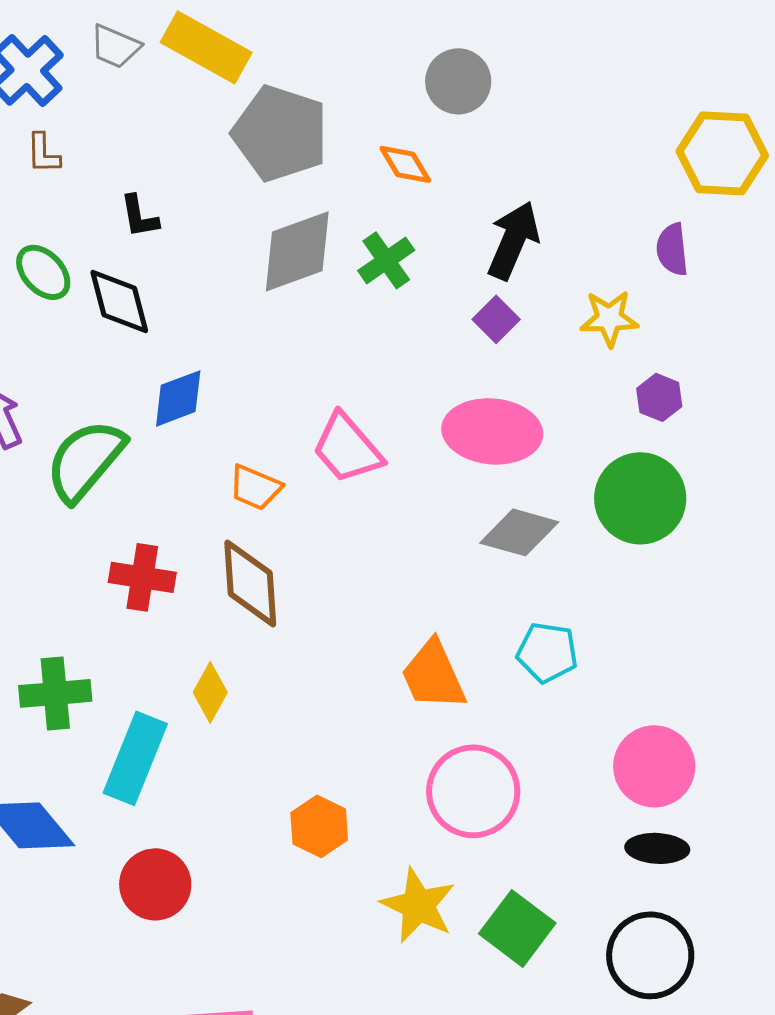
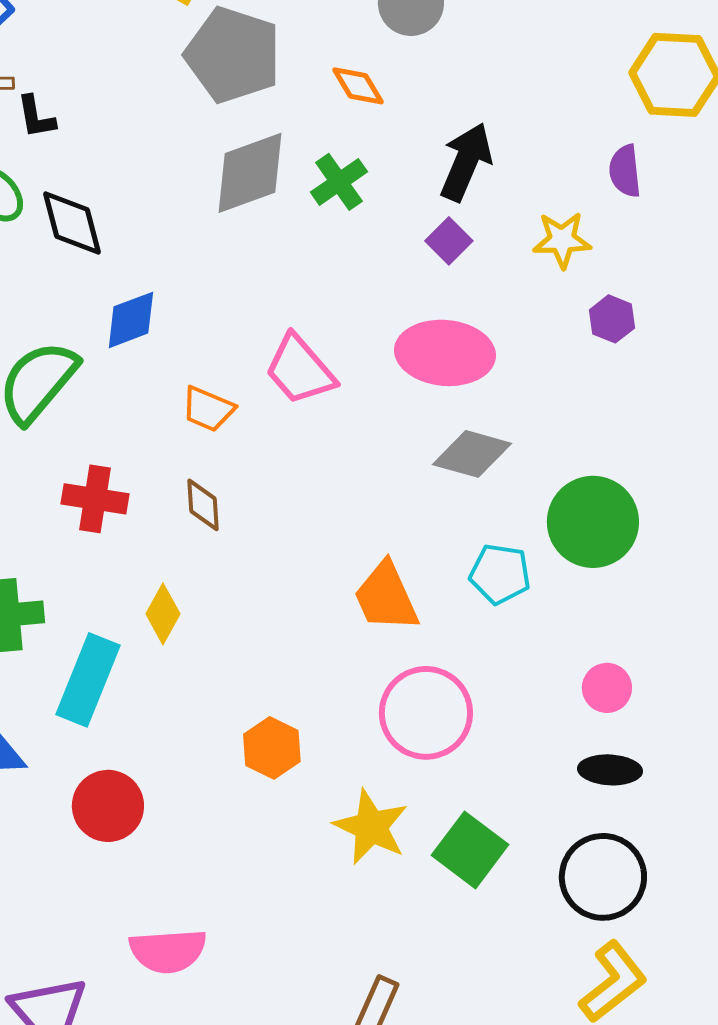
black L-shape: (139, 216) -> (36, 117), moved
green circle: (640, 498) -> (593, 522), moved
brown diamond: (250, 583) -> (203, 505), size x0.6
pink circle: (654, 766) -> (607, 688), size x0.6

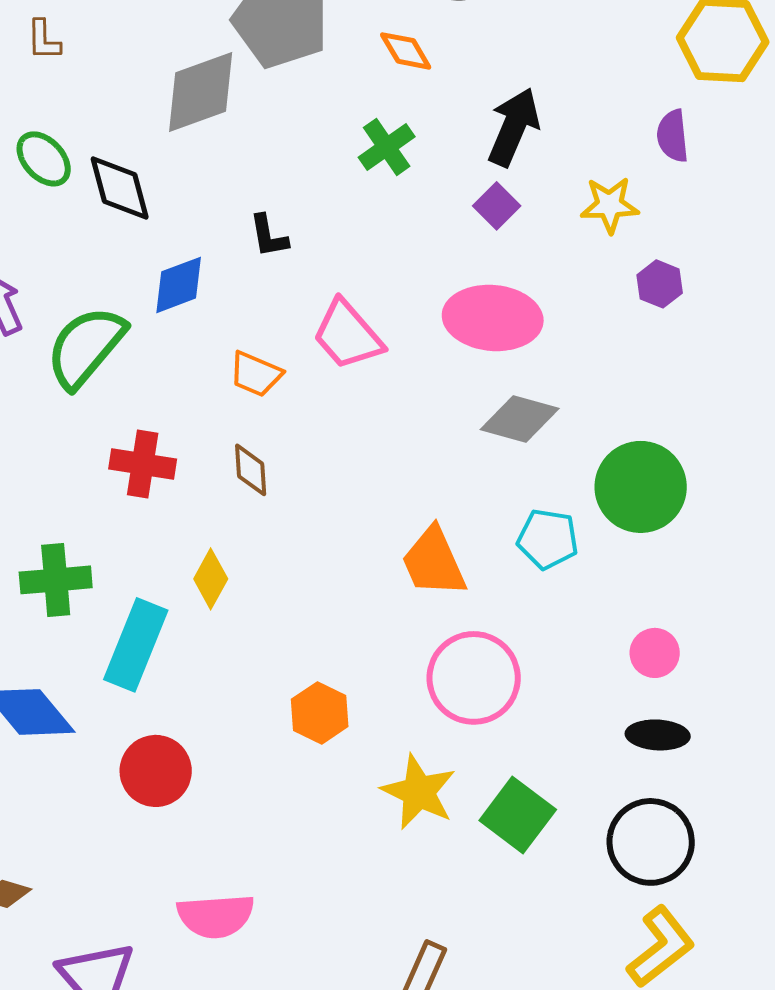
black L-shape: (36, 117) -> (269, 236), moved
gray diamond: (250, 173) -> (201, 92), moved

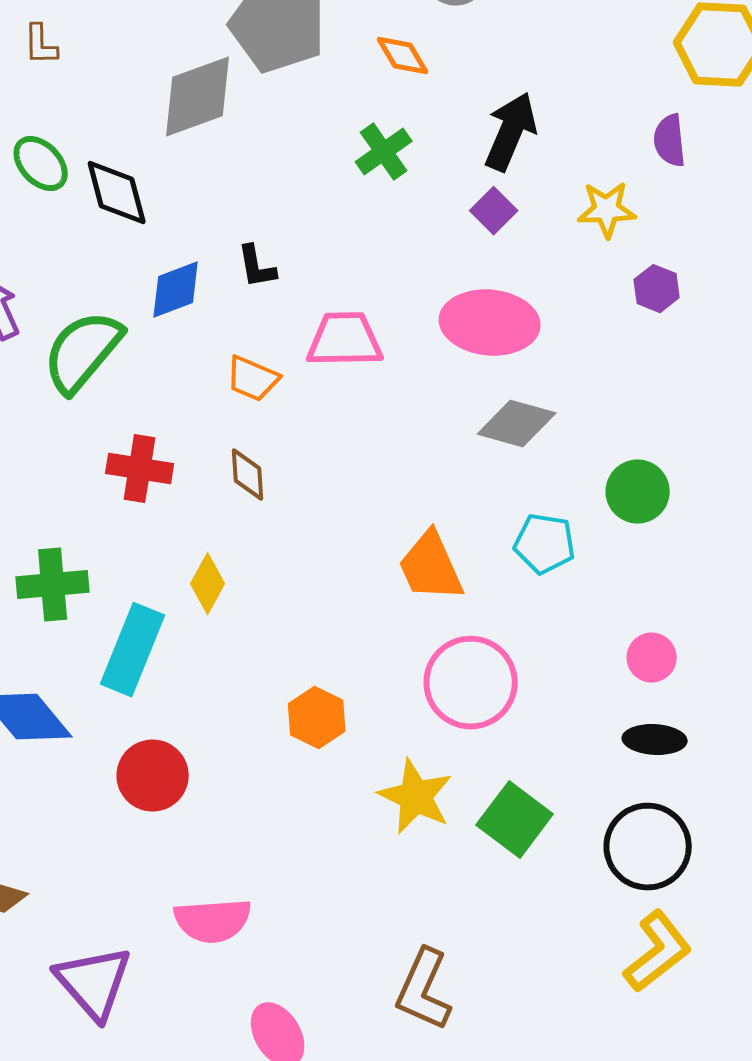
black L-shape: (269, 236) -> (257, 267), moved
pink trapezoid: (348, 335) -> (345, 340), turned 130
green circle: (641, 487) -> (638, 492), size x0.7

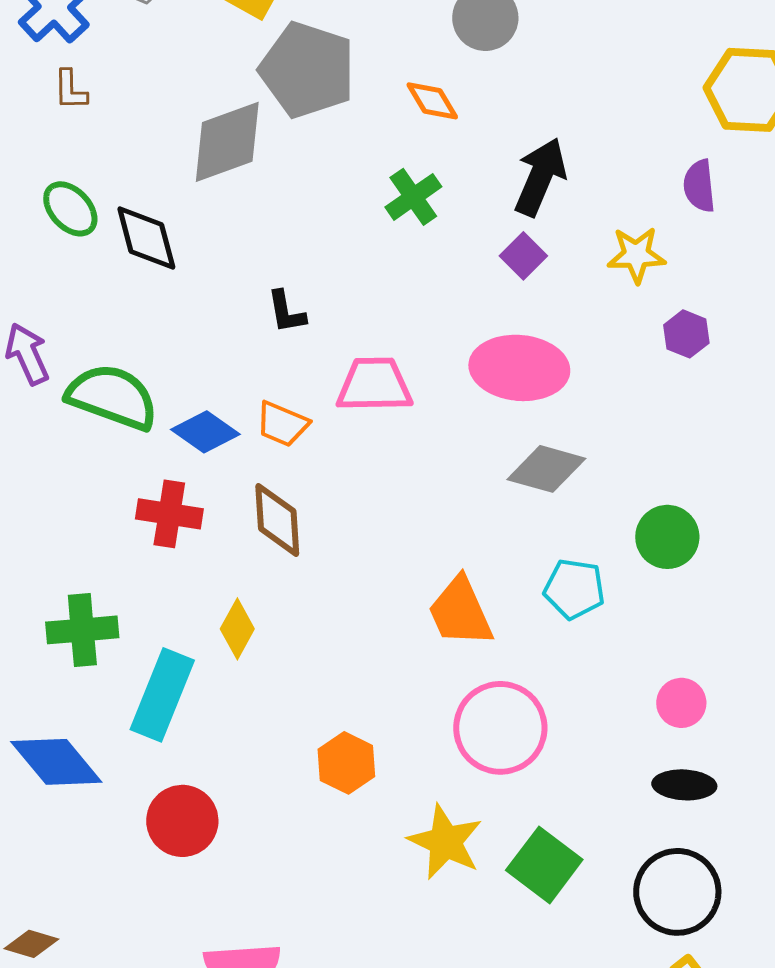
blue diamond: (176, 290) -> (205, 432), moved, turned 56
green semicircle: (83, 352) -> (112, 397), turned 70
brown diamond: (248, 475) -> (277, 520), size x1.4

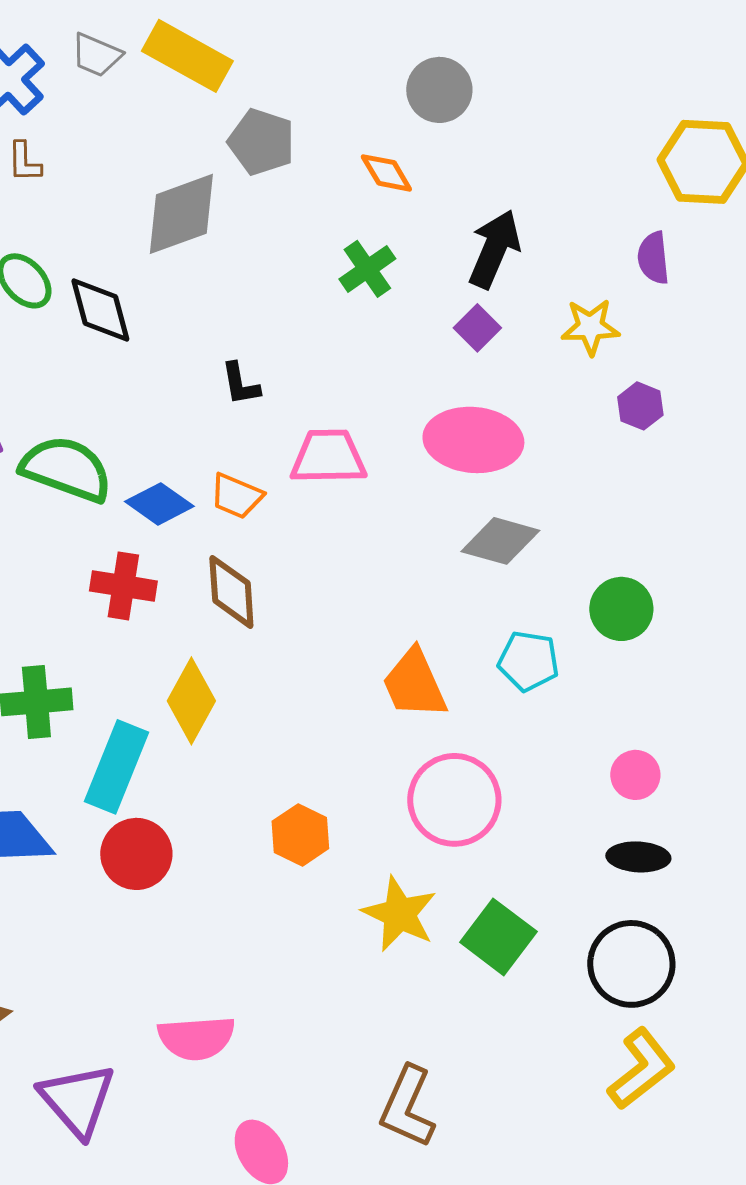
gray pentagon: (307, 70) -> (261, 142), size x0.7
yellow diamond: (237, 629) -> (191, 701), size x1.4
red circle: (182, 821) -> (136, 854), moved

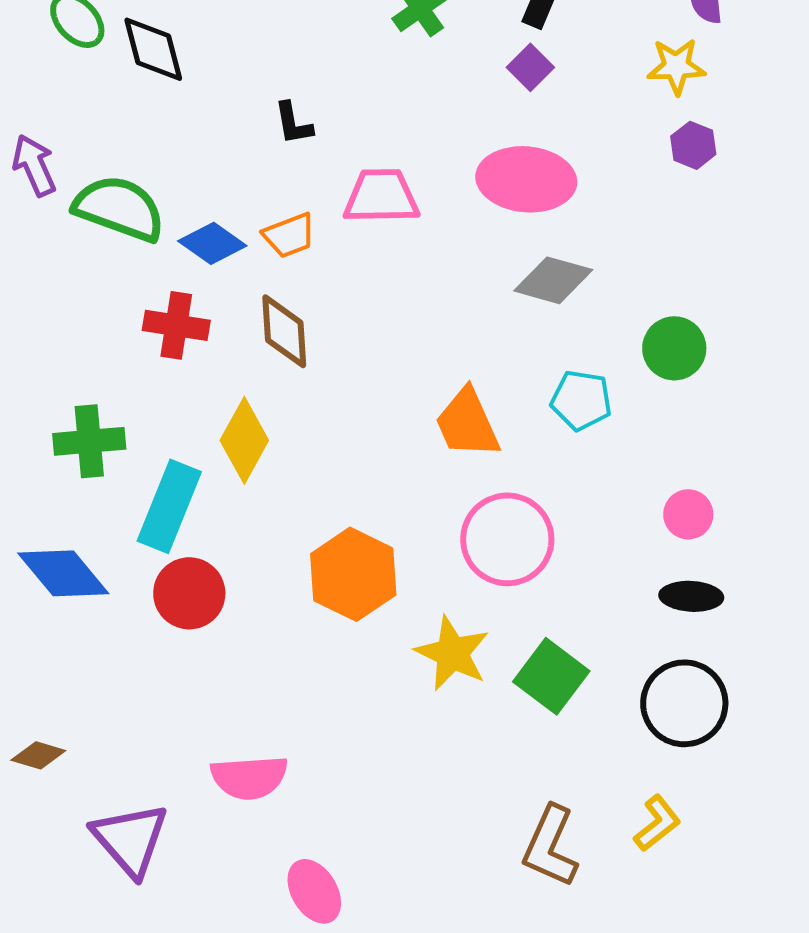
yellow star: (590, 327) -> (676, 66), moved
orange trapezoid: (236, 496) -> (289, 235), turned -44
orange hexagon: (300, 835) -> (353, 574), size x1.5
yellow L-shape: (641, 1069) -> (657, 823), moved, size x0.7
brown L-shape: (407, 1107) -> (550, 846), moved

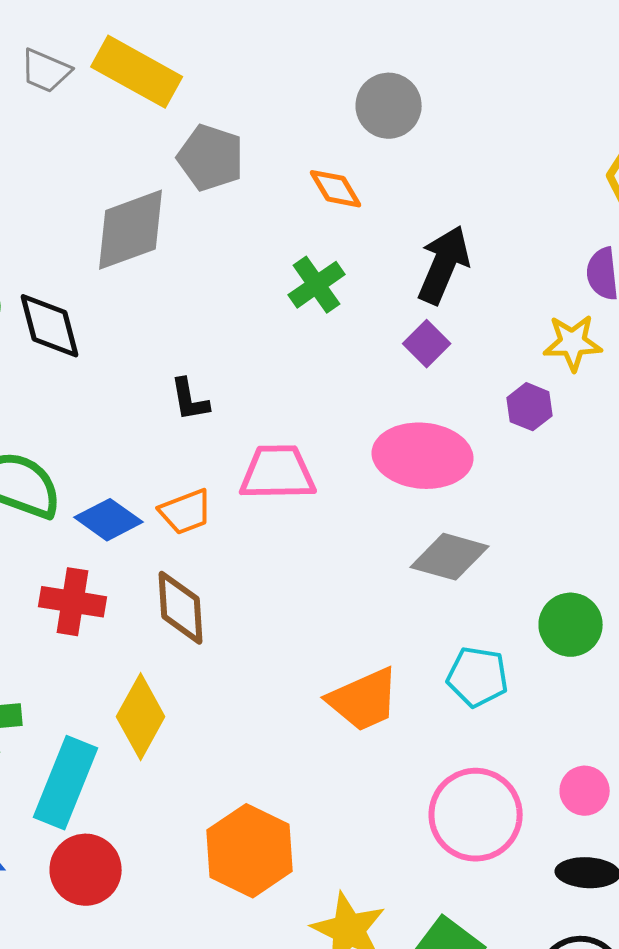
purple hexagon: (693, 145) -> (530, 407), moved
orange trapezoid: (467, 423) -> (364, 700), turned -90
pink circle: (507, 539) -> (476, 815), moved

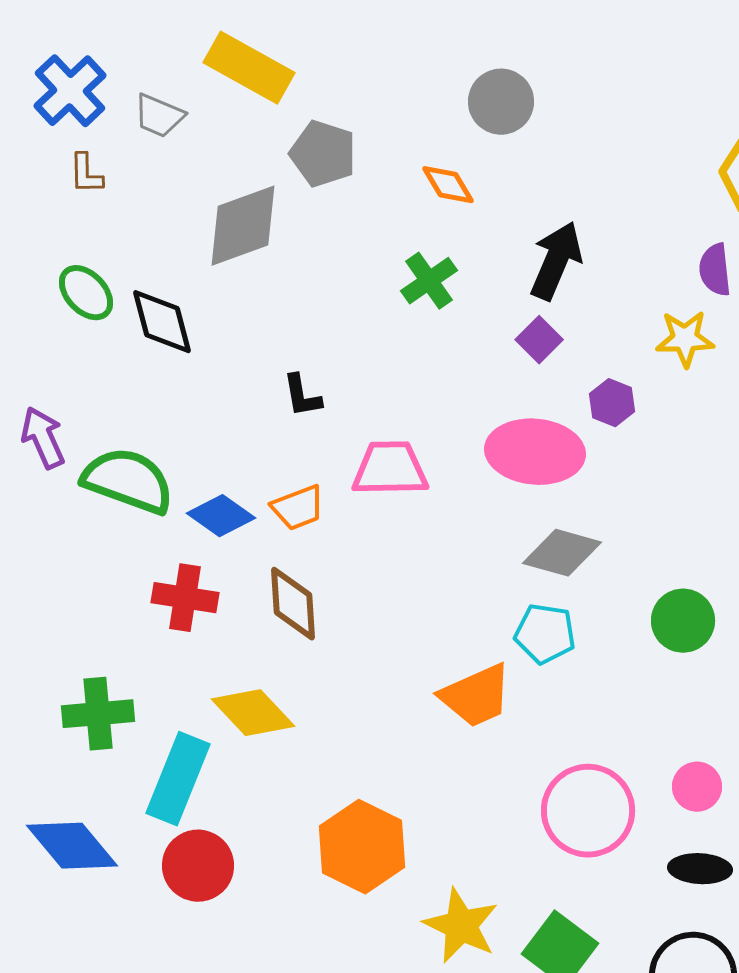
gray trapezoid: (46, 71) -> (159, 116), moved
purple hexagon: (530, 407) -> (612, 403), moved
cyan pentagon: (478, 677) -> (545, 634), moved
yellow diamond: (141, 717) -> (253, 713), turned -72

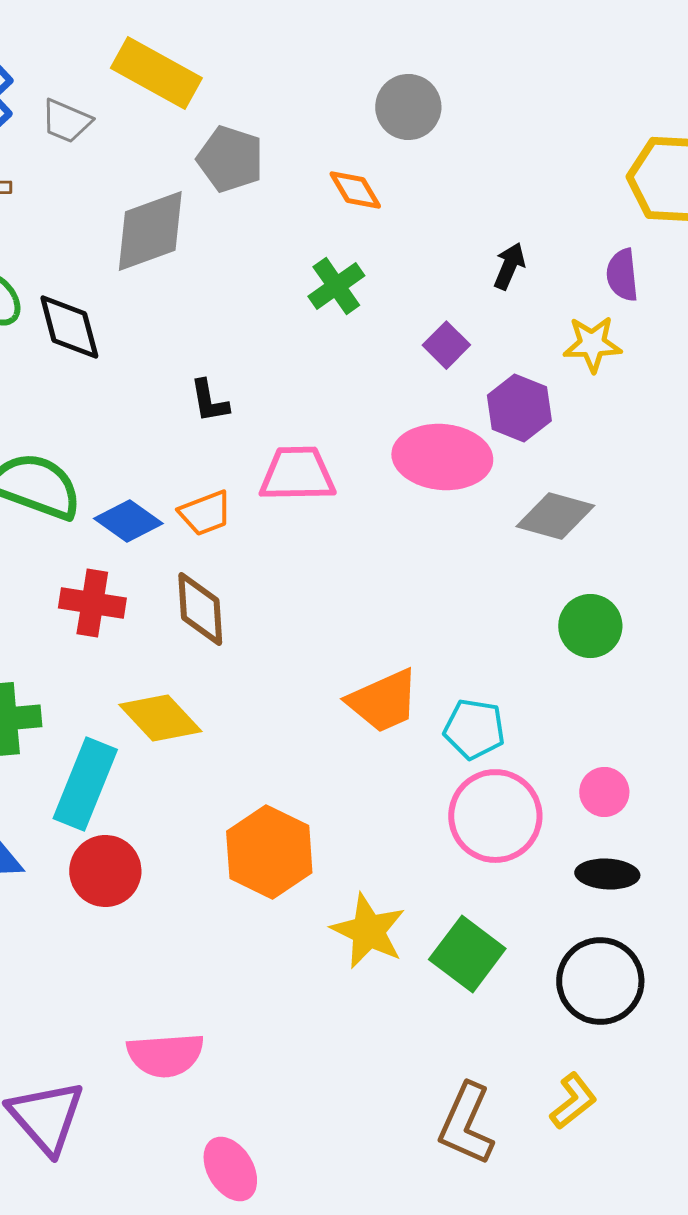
black arrow: (556, 261) -> (509, 266), moved, size x0.6
purple hexagon: (612, 403) -> (519, 408), size x1.4
gray diamond: (562, 553) -> (555, 516), moved
cyan pentagon: (545, 634) -> (474, 729), moved

